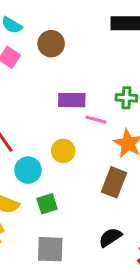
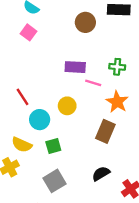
brown circle: (51, 44) -> (85, 22), moved
gray square: (50, 249) -> (54, 181), turned -35

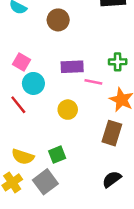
brown circle: (85, 22) -> (58, 20), moved
pink square: (29, 32) -> (22, 62), moved
cyan circle: (40, 120) -> (33, 83), moved
gray square: (54, 181) -> (45, 182), moved

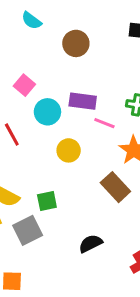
cyan circle: (33, 83) -> (47, 112), moved
brown rectangle: (112, 133) -> (115, 187), turned -70
black semicircle: (112, 179) -> (91, 244), moved

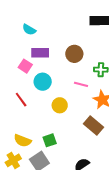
cyan semicircle: (31, 21) -> (29, 30), moved
brown circle: (76, 43) -> (74, 54), moved
purple rectangle: (83, 101) -> (40, 53), moved

